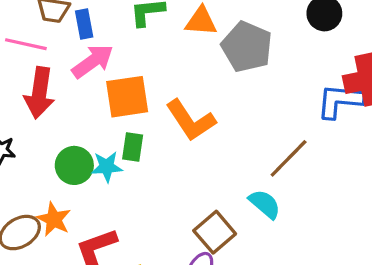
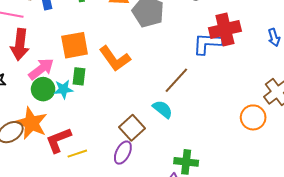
pink arrow: (93, 61) -> (41, 69), moved
orange star: (54, 219) -> (31, 123), size x1.5

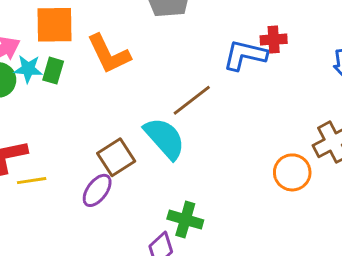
red cross: (225, 29) -> (274, 40), size x0.6
cyan star: (63, 89) -> (28, 69), moved
cyan semicircle: (163, 109) -> (165, 138), size x1.5

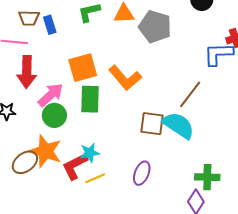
cyan star: (28, 69) -> (90, 153), moved
green rectangle: (53, 71) -> (90, 99), size x1.5
brown square: (116, 157) -> (152, 124), moved, turned -35

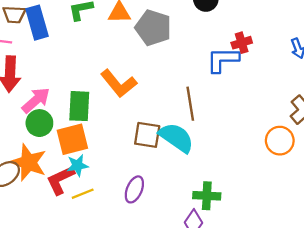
blue rectangle: (50, 25) -> (37, 23), size x1.6
orange square: (83, 68) -> (72, 139), moved
brown line: (190, 94) -> (190, 104), turned -48

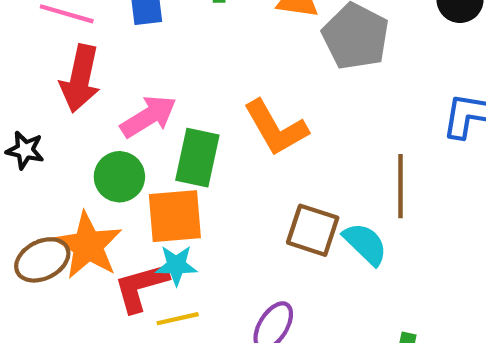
pink arrow: (36, 100) -> (148, 117), moved
cyan semicircle: (176, 138) -> (365, 244), size x0.7

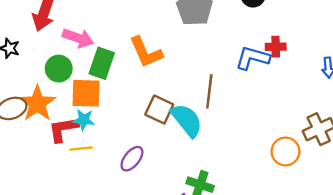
pink arrow: (148, 117) -> (78, 38), turned 44
cyan semicircle: (365, 244) -> (187, 120), size x1.4

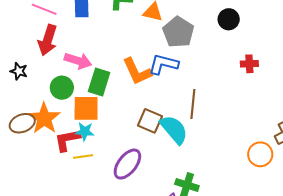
blue L-shape: (253, 58) -> (163, 64), moved
purple ellipse: (132, 159) -> (127, 164), size x1.4

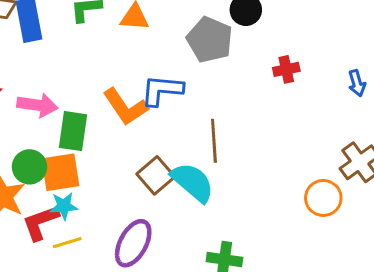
gray pentagon: (178, 32) -> (210, 40), moved
green circle: (62, 88) -> (29, 167), moved
brown square: (150, 121) -> (156, 175), turned 35

